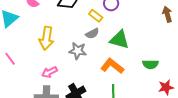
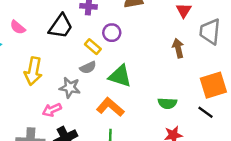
green semicircle: (150, 64) -> (167, 103), moved
pink arrow: (49, 72) -> (52, 110), moved

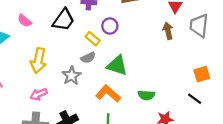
brown arrow: (178, 48) -> (168, 31), moved
orange square: (213, 85) -> (202, 74), size x0.7
gray star: (70, 88) -> (71, 76), turned 30
green semicircle: (167, 103) -> (146, 95), moved
pink arrow: (52, 110) -> (39, 94), moved

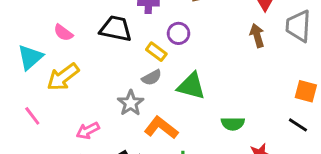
black trapezoid: (64, 20) -> (116, 29), turned -110
yellow arrow: (38, 61) -> (63, 77), moved, turned 45
orange square: (202, 74) -> (306, 91), turned 35
orange L-shape: (108, 94) -> (161, 128), moved

